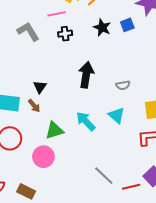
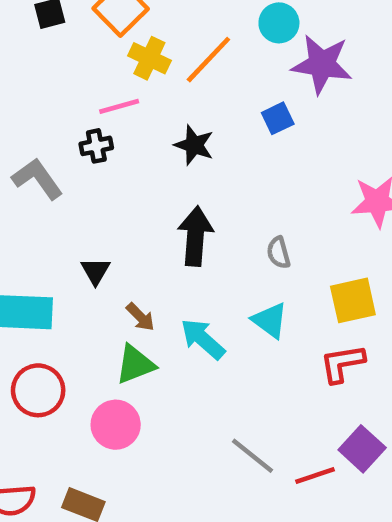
black star: (102, 28) -> (194, 145), moved
gray L-shape: (28, 31) -> (37, 179), moved
black cross: (65, 34) -> (96, 146), moved
gray semicircle: (123, 85) -> (279, 253), turned 88
brown arrow: (34, 106) -> (140, 317), moved

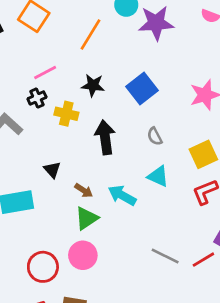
yellow cross: (149, 58) -> (66, 114), moved
blue square: (278, 118) -> (142, 89), moved, size x1.6
red circle: (38, 390) -> (43, 267), moved

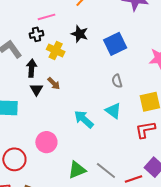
black arrow: (105, 137) -> (32, 68), moved, size x0.7
brown arrow: (84, 190) -> (54, 83), moved
green triangle: (87, 218) -> (77, 170), moved
pink circle: (83, 255) -> (46, 142), moved

